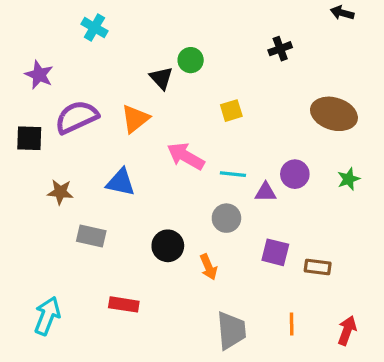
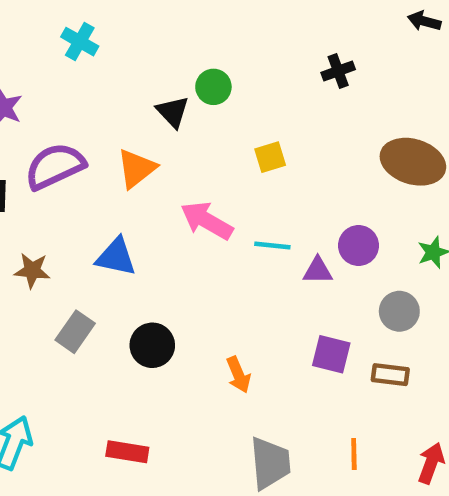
gray circle: (226, 218) -> (399, 311), moved
gray rectangle: (91, 236) -> (75, 332), turned -68
black circle: (168, 246) -> (152, 345), moved
red rectangle: (124, 304) -> (127, 452), moved

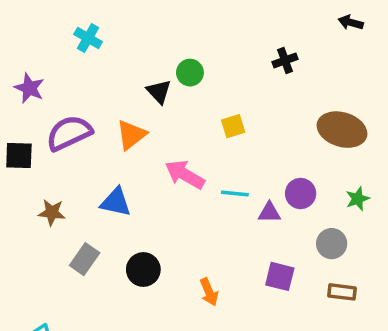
brown rectangle: (390, 375) -> (342, 292), moved

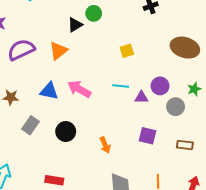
black triangle: (159, 92) -> (75, 25), turned 42
yellow square: (233, 126) -> (127, 51), moved
pink arrow: (185, 174) -> (79, 89), moved
gray circle: (332, 244) -> (176, 107), moved

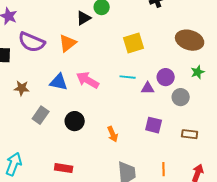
purple semicircle: (21, 50) -> (32, 42), turned -132
yellow square: (127, 51) -> (134, 43), size x1.5
green star: (194, 89) -> (198, 72), moved

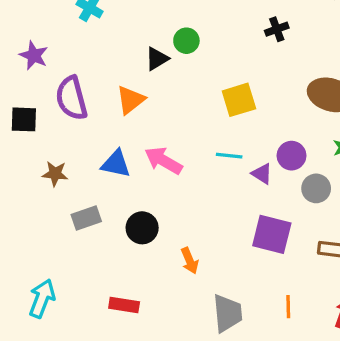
purple semicircle: (32, 42) -> (72, 98), turned 52
purple triangle: (148, 88) -> (262, 174), turned 32
gray rectangle: (41, 115) -> (86, 218), turned 36
purple square: (154, 125) -> (272, 234), size x1.4
orange arrow: (113, 134) -> (190, 261), moved

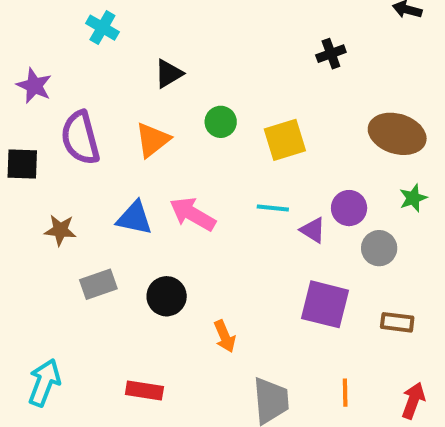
green circle: (186, 41) -> (221, 122), moved
black triangle: (157, 59) -> (169, 74), moved

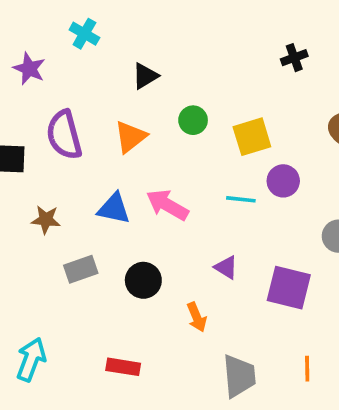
purple star: (34, 86) -> (29, 69), moved
purple circle: (349, 208) -> (283, 181), moved
purple triangle: (313, 230) -> (226, 267), moved

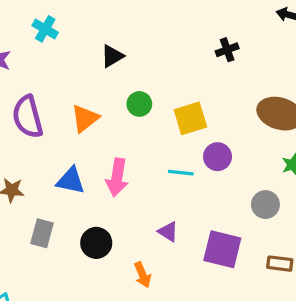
black triangle: (145, 76) -> (112, 56), moved
pink arrow: (167, 205) -> (117, 177), turned -111
gray rectangle: (81, 269) -> (42, 233), turned -56

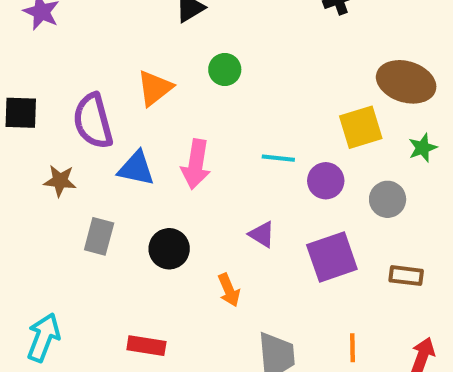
purple semicircle: (28, 117) -> (93, 121), moved
yellow square: (190, 118) -> (361, 127), moved
purple circle: (218, 157) -> (326, 181), moved
purple square: (222, 249) -> (332, 257), turned -33

